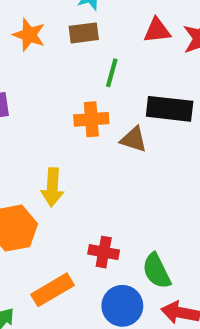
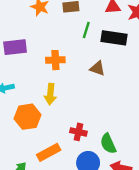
black rectangle: (170, 109) -> (114, 38), moved
orange cross: (91, 119) -> (55, 60), moved

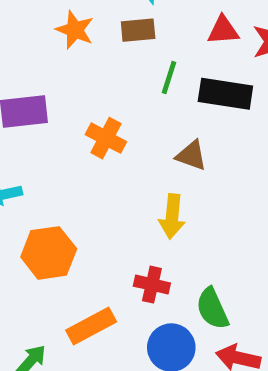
orange cross: (55, 60) -> (106, 138), turned 30
yellow arrow: (50, 94) -> (172, 216), moved

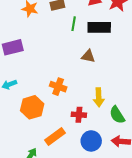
orange cross: (106, 138) -> (58, 87), moved
yellow arrow: (172, 216) -> (99, 97), moved
green semicircle: (212, 309) -> (117, 115), moved

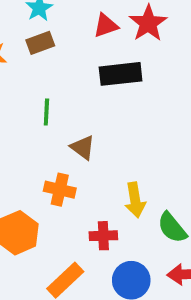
green line: (74, 24) -> (46, 112), moved
brown triangle: (88, 56) -> (83, 147), moved, turned 32

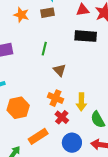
orange cross: (60, 190) -> (55, 98), moved
red cross: (103, 236) -> (62, 117), turned 32

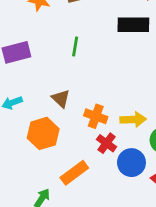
brown triangle: (59, 70) -> (61, 99), moved
yellow arrow: (81, 102) -> (133, 119), turned -90
blue circle: (72, 143) -> (131, 163), moved

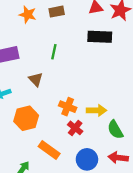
brown triangle: (61, 99) -> (36, 79), moved
blue circle: (131, 163) -> (87, 159), moved
orange rectangle: (74, 173) -> (49, 150), turned 70

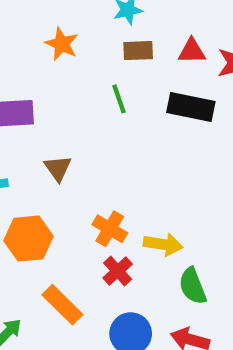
brown rectangle: (57, 12) -> (138, 51), moved
green line: (54, 52) -> (119, 99), moved, turned -40

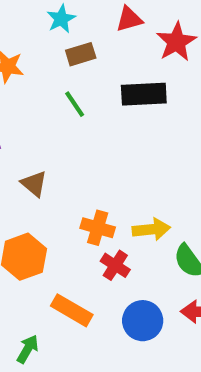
red triangle: (192, 51) -> (129, 19), moved

